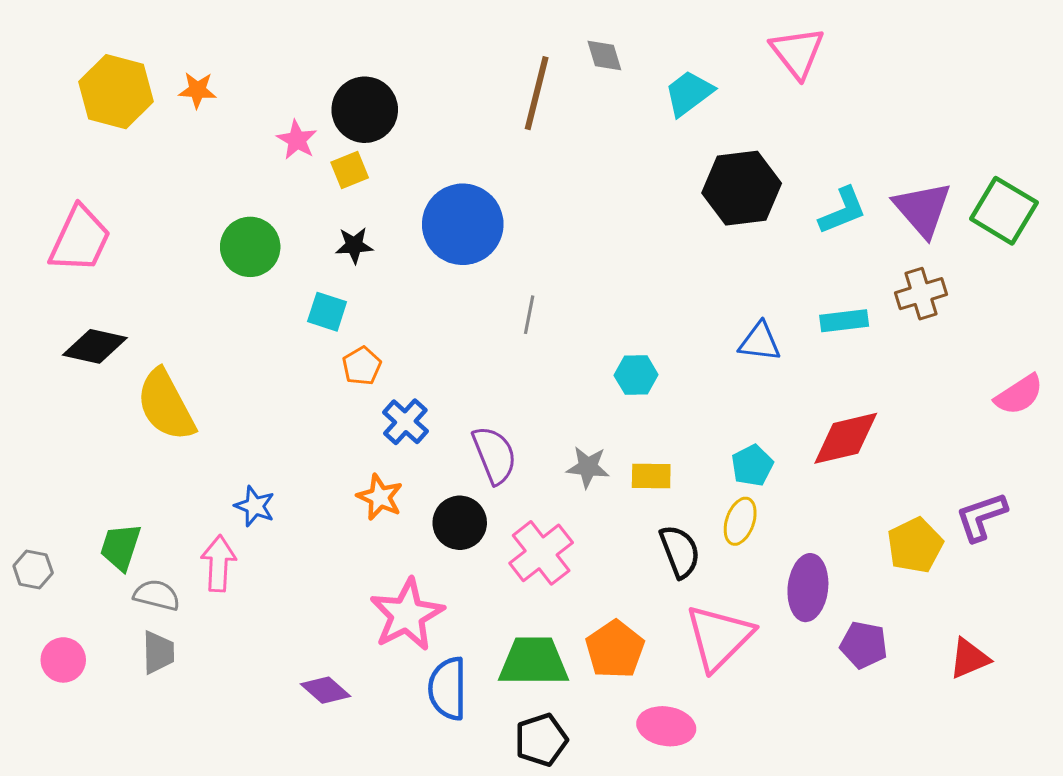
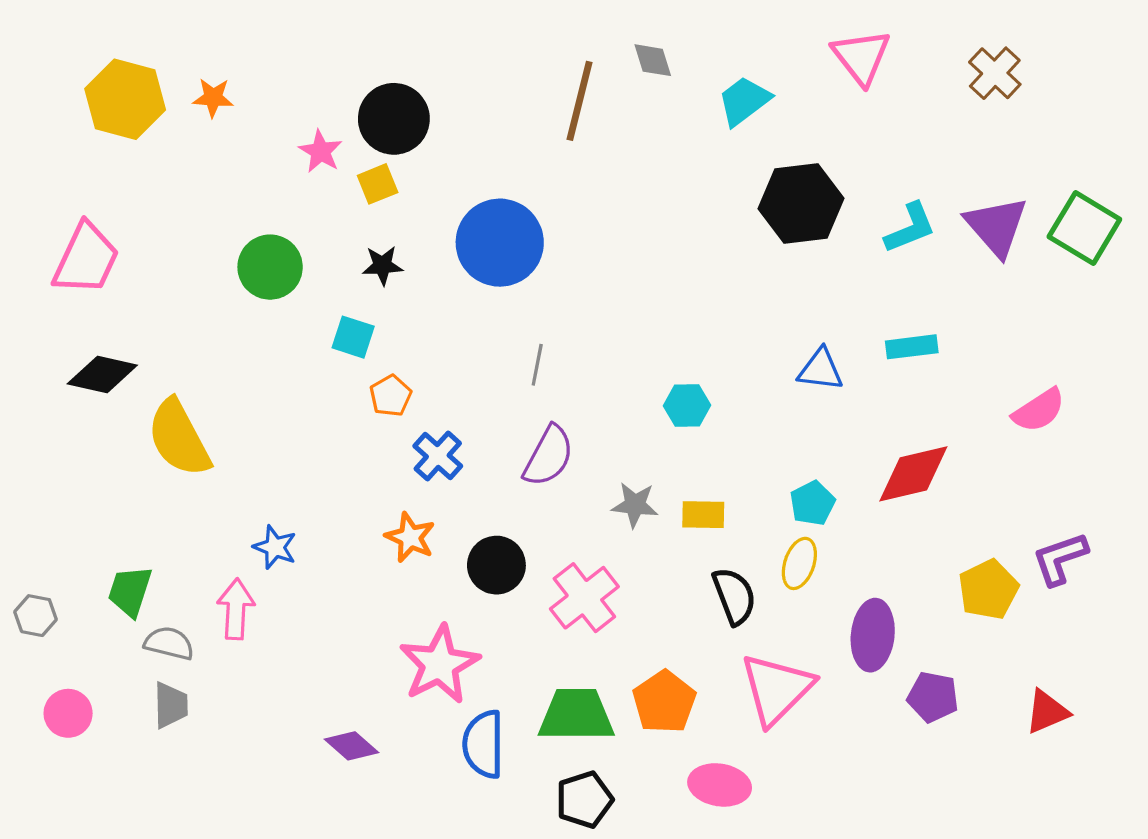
brown cross: (921, 294) -> (995, 73), moved, turned -30
gray line: (529, 315) -> (537, 365), moved
pink semicircle: (1019, 395) -> (1039, 410), moved
purple semicircle: (494, 455) -> (549, 456), moved, turned 50

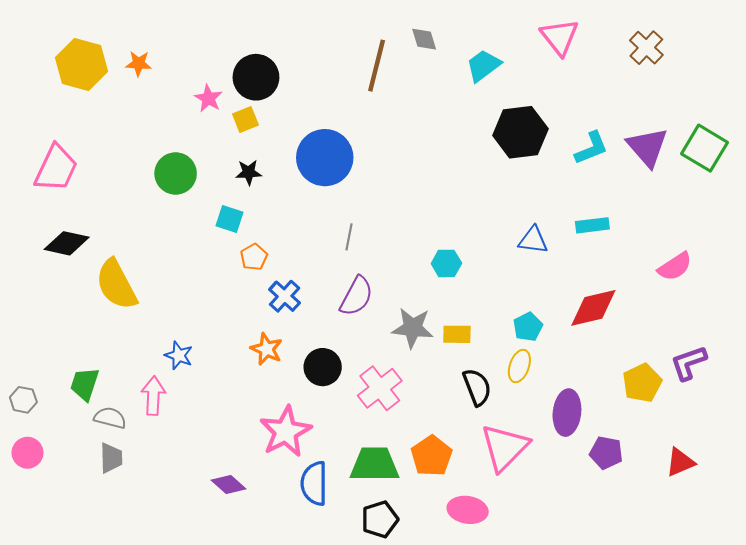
gray star: (635, 505) -> (413, 328), size x1.4
pink circle: (68, 713) -> (28, 453), moved

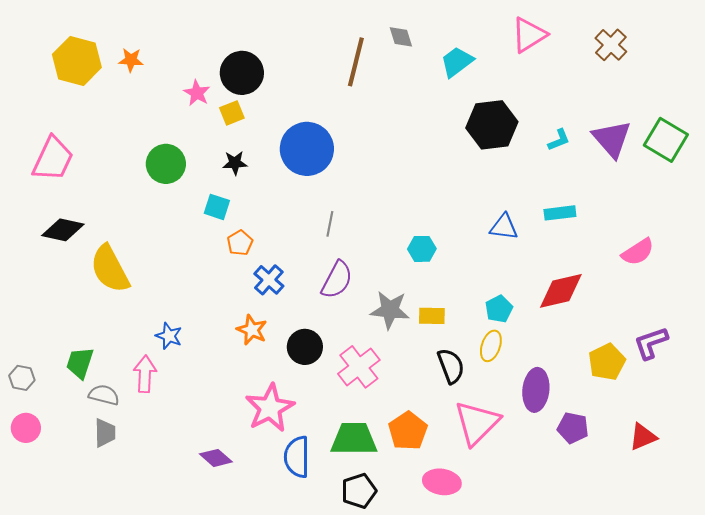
pink triangle: (560, 37) -> (529, 35), turned 36
cyan L-shape: (591, 148) -> (559, 140), size x0.7

